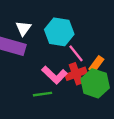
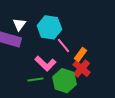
red cross: (76, 74) -> (82, 69), moved, turned -30
green hexagon: (95, 83) -> (64, 81), moved

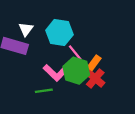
green hexagon: (64, 81) -> (76, 71), moved

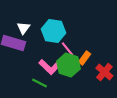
red cross: (95, 78) -> (104, 72), moved
green line: (44, 91) -> (39, 83), turned 35

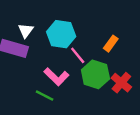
orange rectangle: (84, 58) -> (111, 44), moved
green hexagon: (68, 65) -> (95, 74), moved

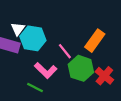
cyan hexagon: (61, 34) -> (33, 38), moved
orange rectangle: (111, 44) -> (95, 41), size x1.5

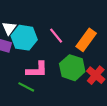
pink line: (65, 51) -> (56, 36), moved
pink L-shape: (46, 70) -> (37, 70), turned -45

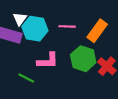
pink line: (56, 36) -> (67, 26), turned -49
green line: (26, 87) -> (26, 78), moved

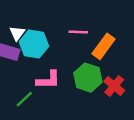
pink line: (67, 26) -> (78, 32), moved
green line: (26, 78) -> (24, 99), turned -70

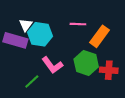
pink L-shape: (48, 80) -> (52, 65), turned 55
red cross: (114, 86) -> (109, 70), turned -36

